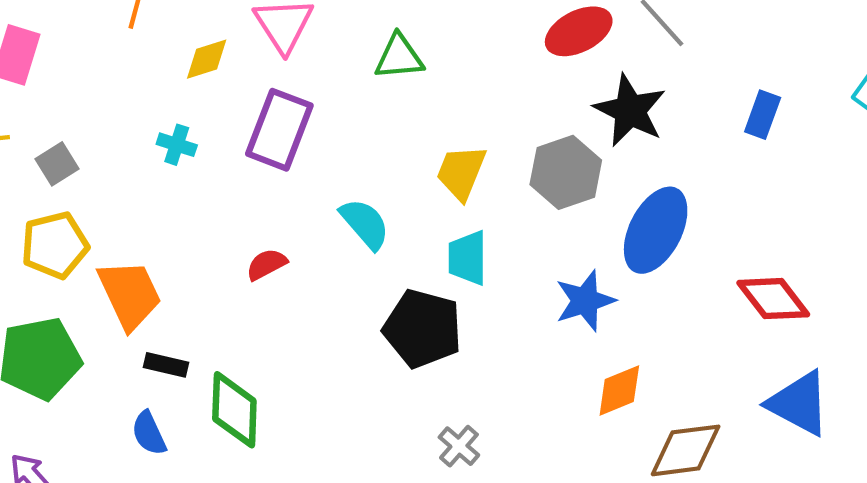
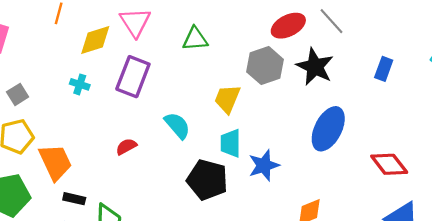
yellow diamond: (207, 59) -> (95, 40), size x1.4
gray hexagon: (566, 172) -> (265, 66), moved
blue star: (585, 301) -> (264, 165), moved

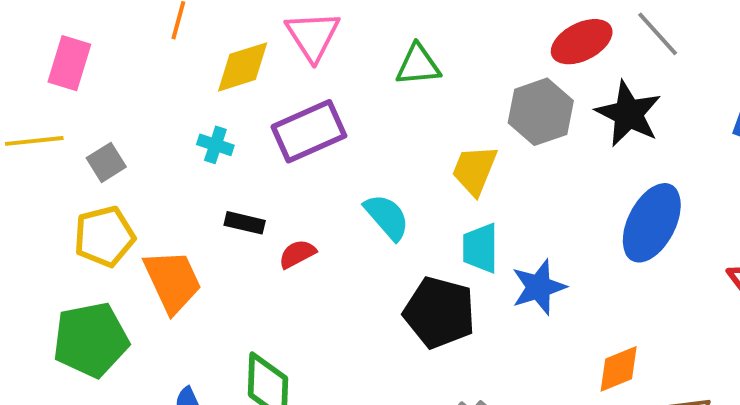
purple rectangle: (133, 77) -> (309, 131), turned 45
black rectangle: (74, 199) -> (245, 223), moved

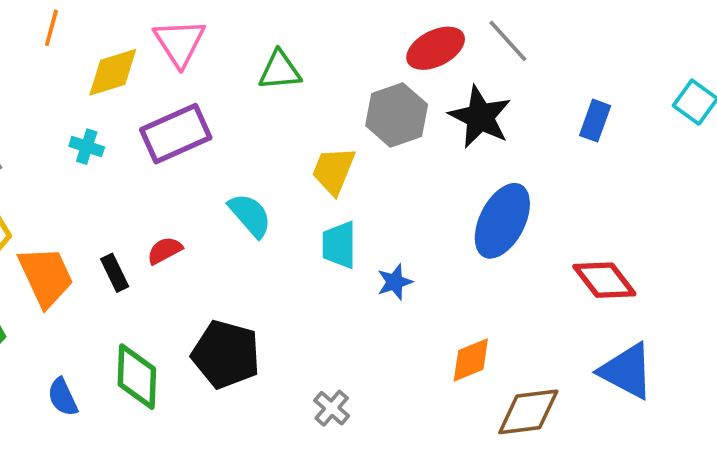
black rectangle: (245, 223) -> (115, 273), moved, turned 51
blue star: (539, 287) -> (395, 282), size x0.7
black pentagon: (439, 312) -> (226, 354), moved

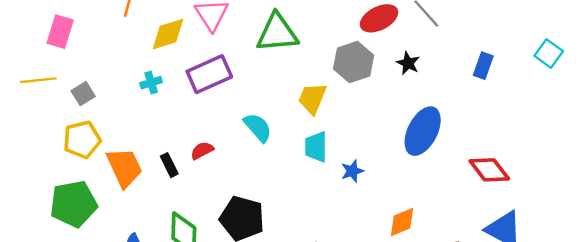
green triangle: (280, 71) -> (277, 33), size x1.5
black star: (480, 117) -> (408, 63), size x0.6
cyan cross: (87, 147) -> (151, 83), turned -35

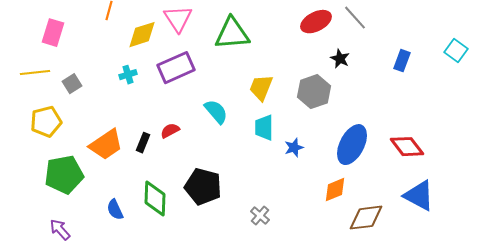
gray hexagon: (354, 62) -> (314, 92), moved
blue ellipse: (423, 131) -> (352, 145), moved
yellow pentagon: (82, 140) -> (46, 122), moved
black rectangle: (169, 165) -> (143, 143), turned 48
orange trapezoid: (124, 167) -> (106, 145), turned 81

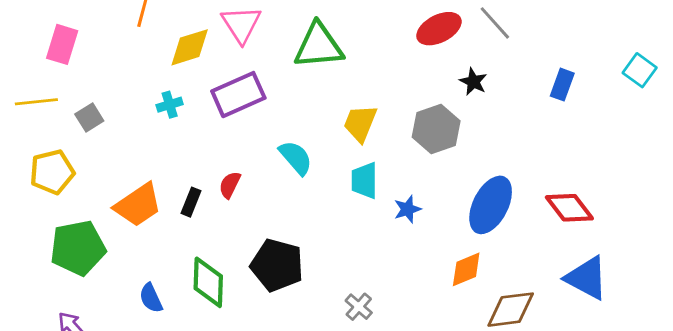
red semicircle: (170, 131) -> (230, 185), turned -36

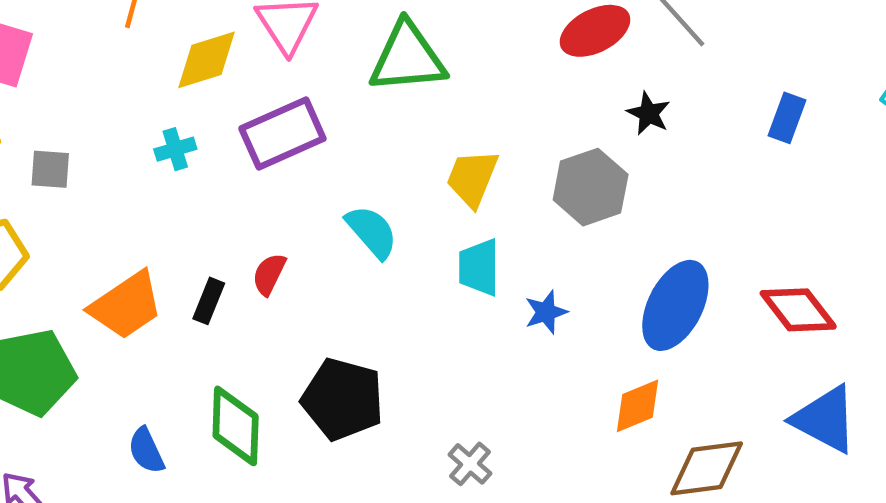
gray square: (89, 117) -> (50, 169), turned 36

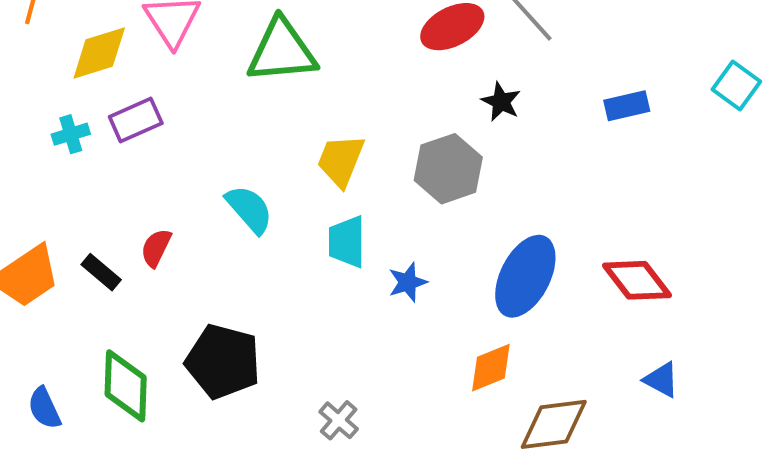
blue rectangle: (787, 118) -> (627, 106), turned 57
purple rectangle: (282, 134) -> (136, 120), moved, size x0.7
black rectangle: (209, 301) -> (101, 272), turned -72
blue triangle: (825, 419) -> (661, 380), size x0.6

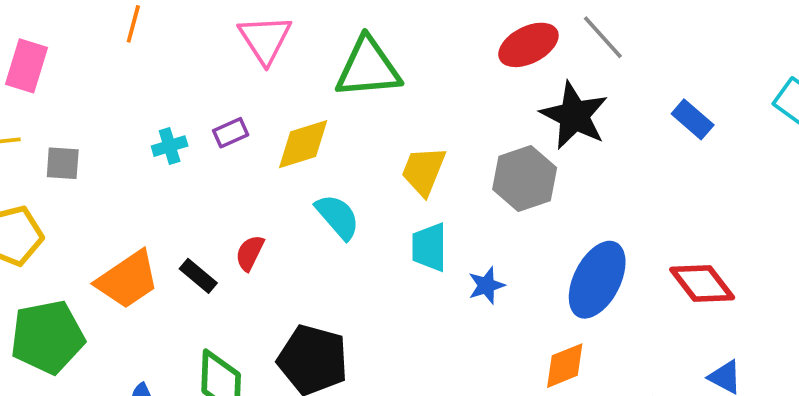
yellow diamond: (99, 53) -> (303, 144), moved
black star: (501, 102) -> (574, 116), size x1.8
blue rectangle: (627, 106) -> (693, 119), turned 54
purple rectangle: (136, 120) -> (231, 133), size x0.7

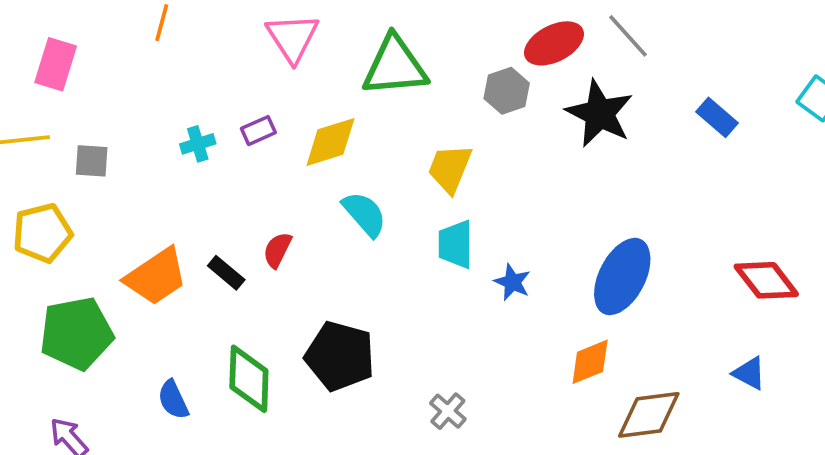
gray hexagon: (525, 179) -> (507, 91), moved, size x0.7
red diamond: (702, 283) -> (766, 280), moved
blue star: (486, 285) -> (512, 282), turned -30

